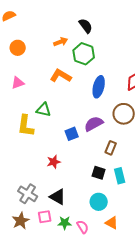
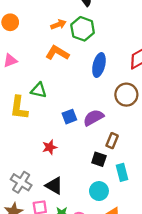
orange arrow: (61, 42) -> (58, 24), moved
purple semicircle: (94, 124) -> (93, 118), moved
brown rectangle: (111, 148) -> (112, 141), moved
cyan rectangle: (120, 176) -> (122, 172), moved

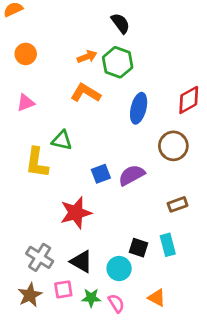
brown rectangle: (112, 141) -> (178, 204), moved, turned 48
red star: (50, 147) -> (76, 213), size x1.6
black square: (99, 159) -> (139, 248), moved
cyan circle: (99, 191) -> (119, 268), moved

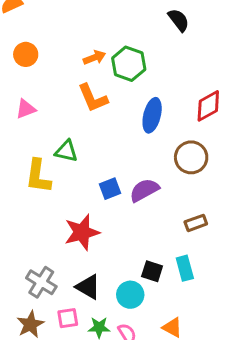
black semicircle: (120, 23) -> (179, 20), moved
orange L-shape: (86, 93) -> (93, 98), turned -144

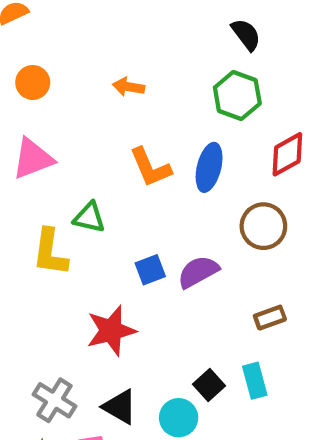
orange arrow: (94, 58) -> (128, 87), turned -150
green hexagon: (129, 64) -> (237, 96), moved
orange L-shape: (93, 98) -> (150, 167), moved
pink triangle: (26, 109) -> (33, 159), size x1.5
black square: (152, 271) -> (209, 385), turned 30

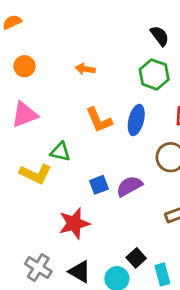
yellow L-shape: (50, 252) -> (36, 174), turned -72
cyan rectangle: (255, 381) -> (162, 274), moved

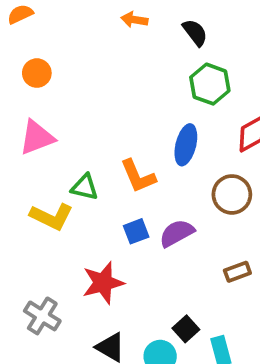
black semicircle: (160, 36) -> (195, 33), moved
orange arrow: (85, 69) -> (134, 20), moved
orange L-shape: (99, 120) -> (138, 176), moved
gray cross: (38, 268) -> (42, 316), moved

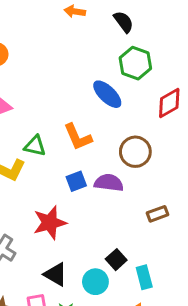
blue ellipse: (186, 145) -> (107, 94), moved, turned -60
brown circle: (232, 194) -> (135, 152), moved
purple semicircle: (177, 233) -> (109, 183), turned 36

